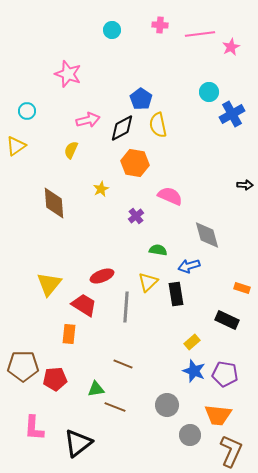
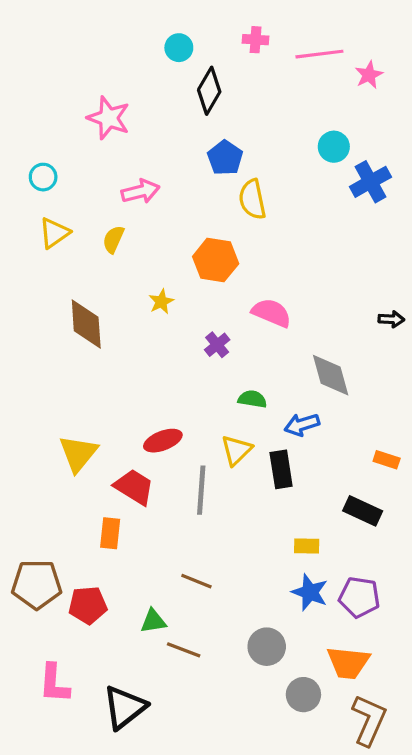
black diamond: (122, 128) -> (209, 91), moved, turned -32
yellow triangle: (16, 146) -> (54, 233), moved
black arrow: (245, 185) -> (391, 319), moved
yellow rectangle: (192, 342) -> (307, 546), turned 42

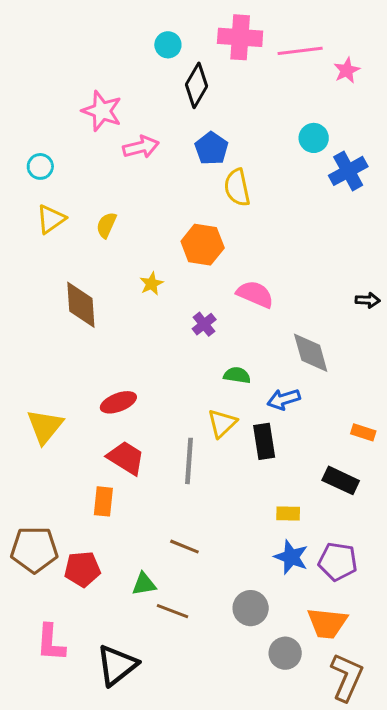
pink cross: (256, 40) -> (240, 37), size x1.8
pink arrow: (141, 191) -> (141, 147), moved
red ellipse: (163, 441) -> (118, 402), moved
yellow triangle: (78, 453) -> (45, 426), moved

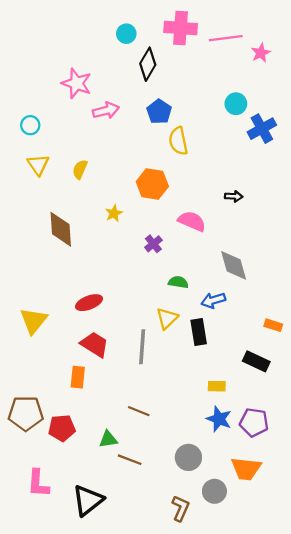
yellow triangle: (51, 219) -> (38, 165), turned -30
black arrow: (368, 300) -> (234, 196), moved
brown L-shape: (347, 677) -> (181, 508), moved, size x0.7

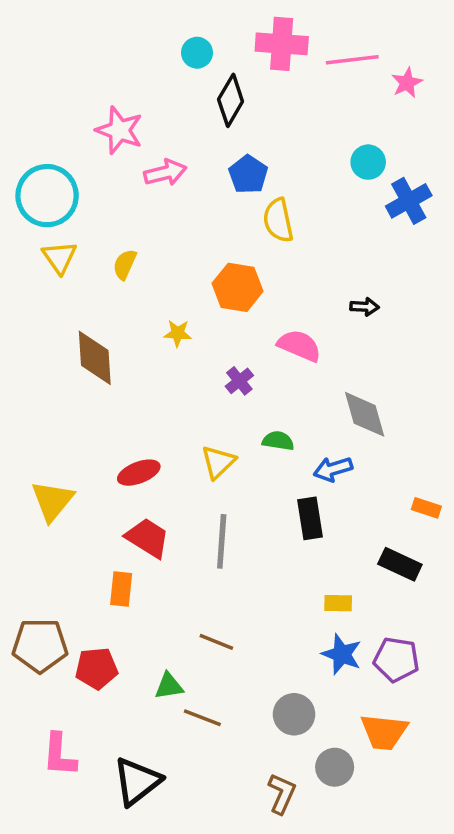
cyan circle: (30, 125) -> (47, 196), size x2.0
yellow star: (114, 213) -> (178, 333), turned 30
yellow triangle: (167, 318) -> (218, 462), moved

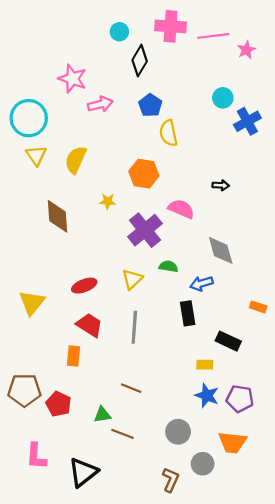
yellow semicircle: (125, 264) -> (76, 160), size x1.5
purple cross: (239, 381) -> (145, 230), size x2.0
black rectangle: (400, 564) -> (228, 341), moved
red pentagon: (96, 668) -> (59, 404), turned 30

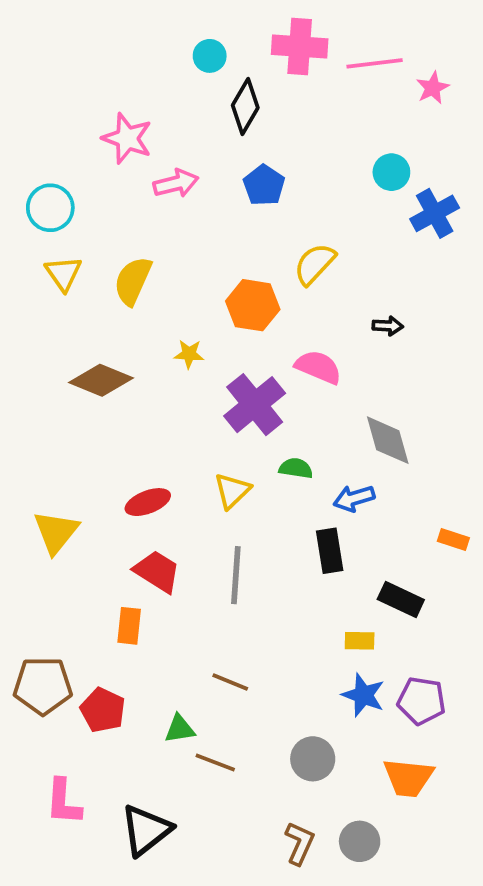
cyan circle: (29, 118) -> (50, 208), size x0.7
yellow semicircle: (168, 133) -> (315, 264), moved, turned 55
brown diamond: (57, 216) -> (101, 380), turned -64
gray circle: (203, 464) -> (360, 841), moved

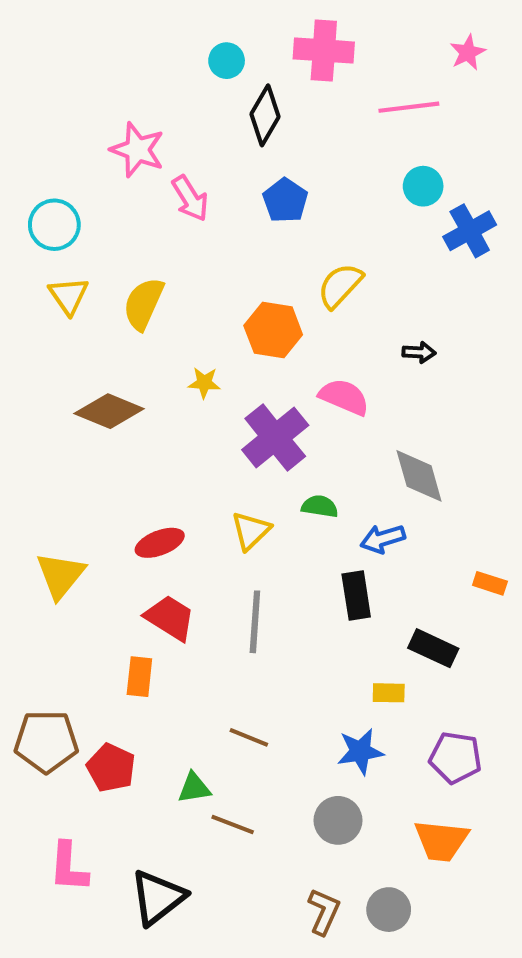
pink line: (375, 63) -> (409, 107), moved
pink star: (433, 88) -> (468, 53), moved
pink arrow: (176, 183) -> (190, 198), turned 72
blue star: (363, 695) -> (360, 752), moved, turned -30

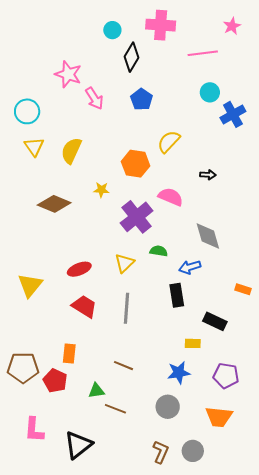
orange rectangle: (139, 677) -> (69, 354), moved

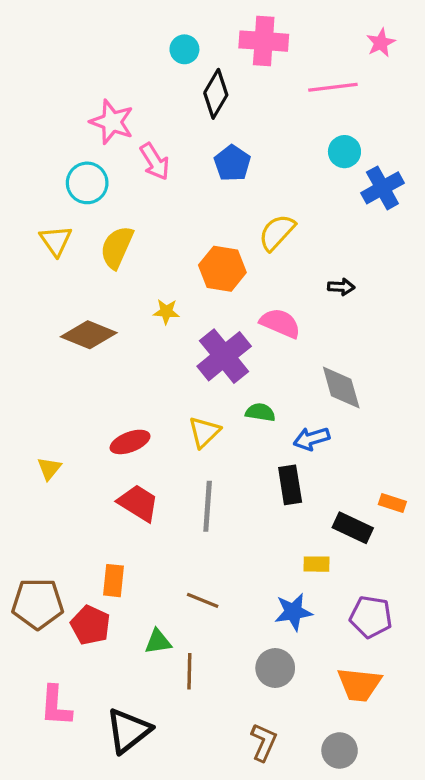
cyan circle: (27, 111) -> (87, 183), moved
yellow triangle: (30, 285) -> (49, 468), size x0.6
orange rectangle: (243, 289) -> (392, 503), moved
brown line: (115, 409) -> (189, 671), turned 70
gray circle: (193, 451) -> (340, 750), moved

